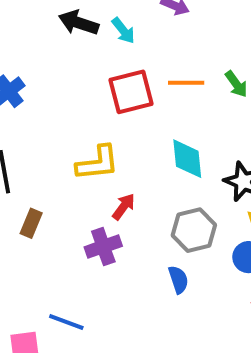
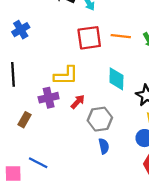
brown rectangle: (31, 223) -> (24, 120), moved
gray hexagon: (194, 230) -> (100, 119), moved
purple cross: (103, 247) -> (49, 98), moved

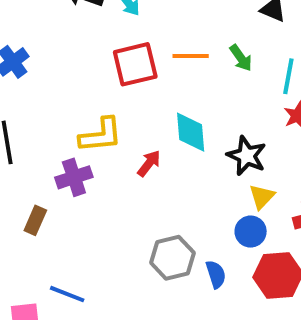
red arrow: (78, 102) -> (149, 163), moved
gray hexagon: (100, 119) -> (172, 258), moved
blue semicircle: (104, 146) -> (216, 274), moved

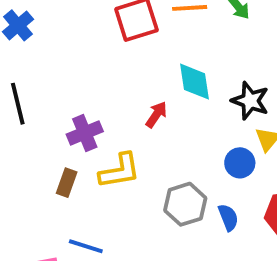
yellow L-shape: (101, 135) -> (120, 171), moved
brown rectangle: (35, 220) -> (67, 183), moved
blue circle: (251, 232) -> (240, 163), moved

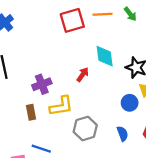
brown rectangle: (67, 183) -> (31, 112), turned -32
gray hexagon: (185, 204) -> (85, 129), moved

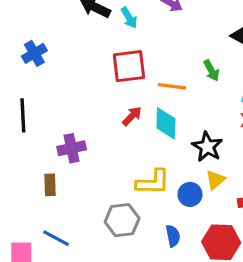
orange line: (103, 14) -> (172, 86), moved
red arrow: (83, 74) -> (132, 116), moved
yellow L-shape: (61, 106) -> (153, 182), moved

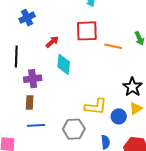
red arrow: (132, 116) -> (52, 42), moved
cyan diamond: (166, 123) -> (64, 64), moved
purple cross: (72, 148) -> (33, 79), moved
blue line: (56, 238) -> (36, 125), moved, turned -36

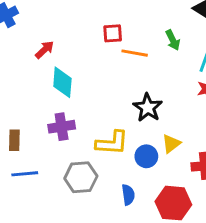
red square: (87, 31) -> (113, 33), moved, size x0.6
purple cross: (33, 79) -> (62, 127), moved
black star: (132, 87) -> (148, 108), moved

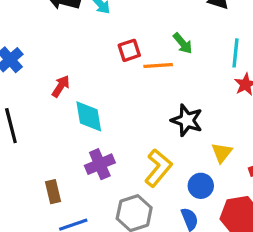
green arrow: (173, 40) -> (183, 43), moved
yellow L-shape: (112, 143) -> (158, 168), turned -40
blue circle: (146, 156) -> (201, 186), moved

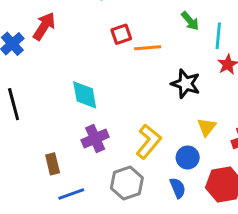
green arrow: (183, 43) -> (190, 21), moved
red arrow: (61, 86) -> (44, 26), moved, size x1.4
black star: (187, 120) -> (186, 84), moved

